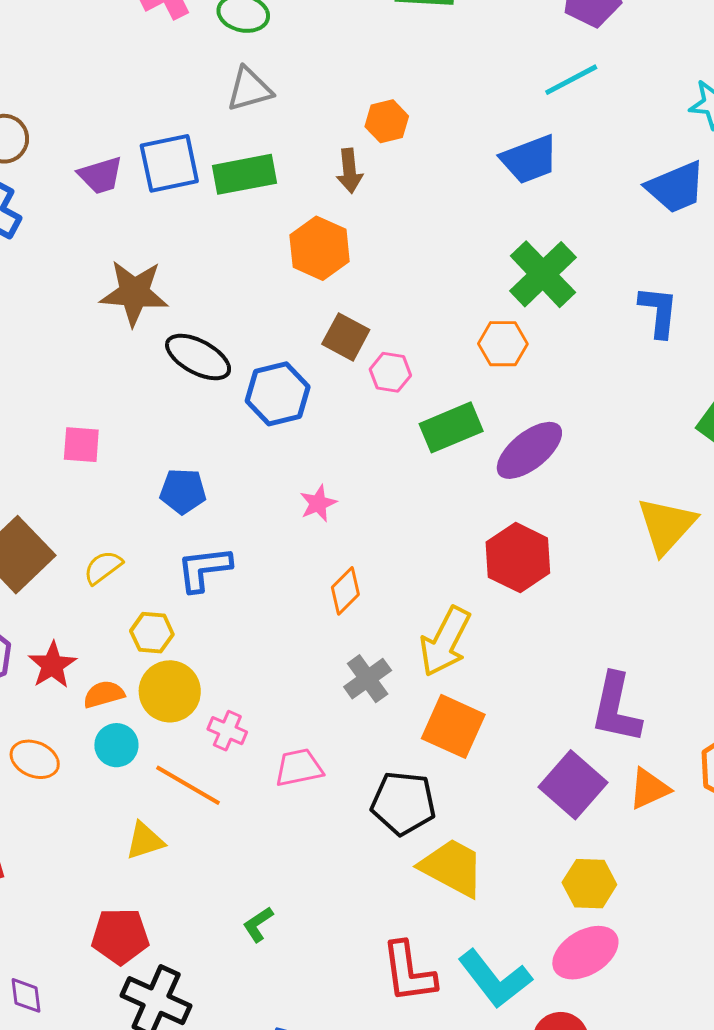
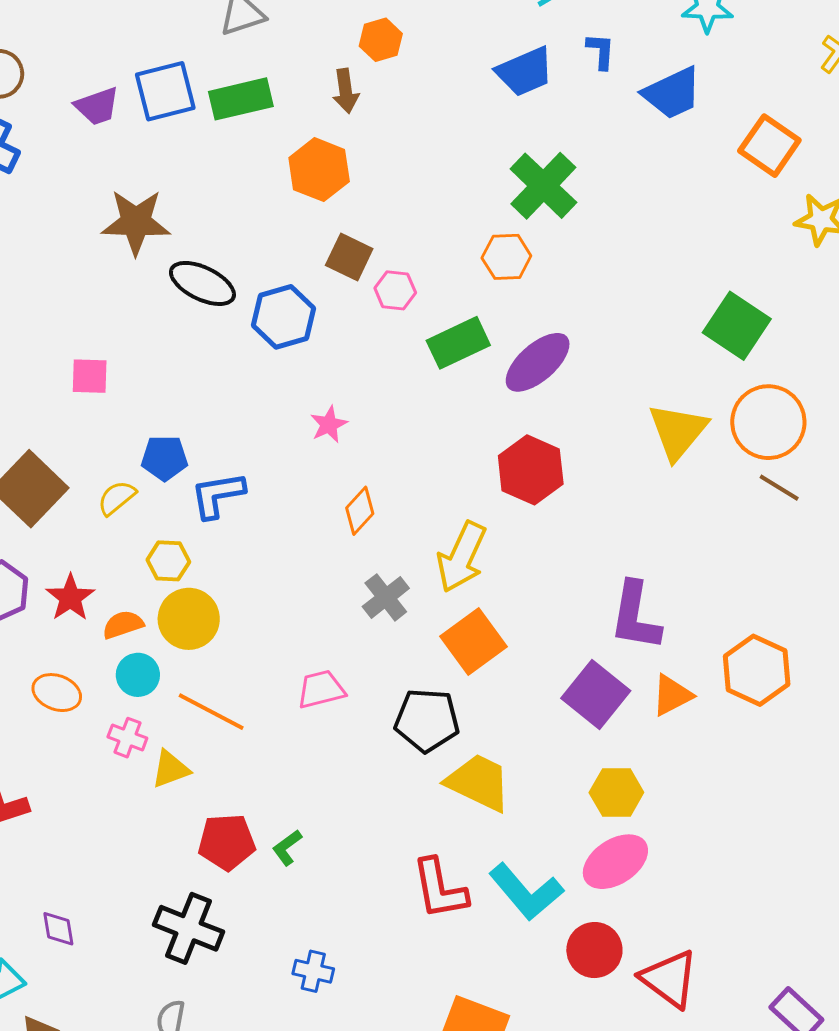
blue L-shape: (658, 312) -> (601, 51), moved, size x0.7
blue pentagon: (183, 491) -> (164, 458), moved
orange square: (453, 726) -> (474, 641), turned 32
pink cross: (227, 731) -> (127, 738), moved
red pentagon: (120, 936) -> (227, 842), moved

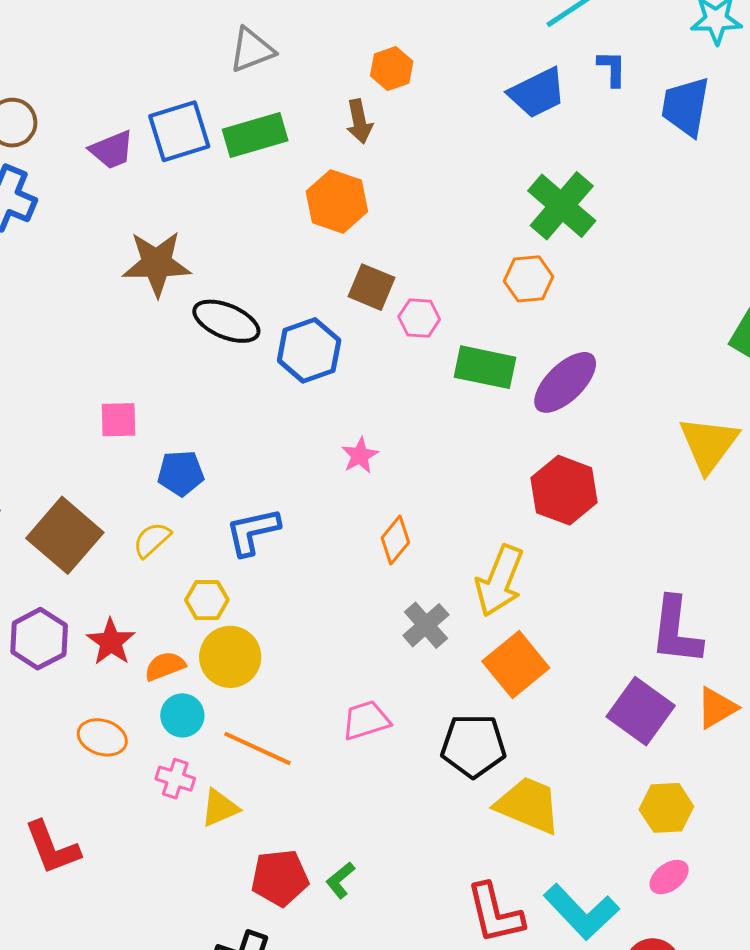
blue trapezoid: (672, 93) -> (686, 107), turned 128
green rectangle: (458, 343) -> (485, 367), turned 40
blue pentagon: (164, 458) -> (181, 473), moved
pink ellipse: (615, 862) -> (669, 877), size x0.6

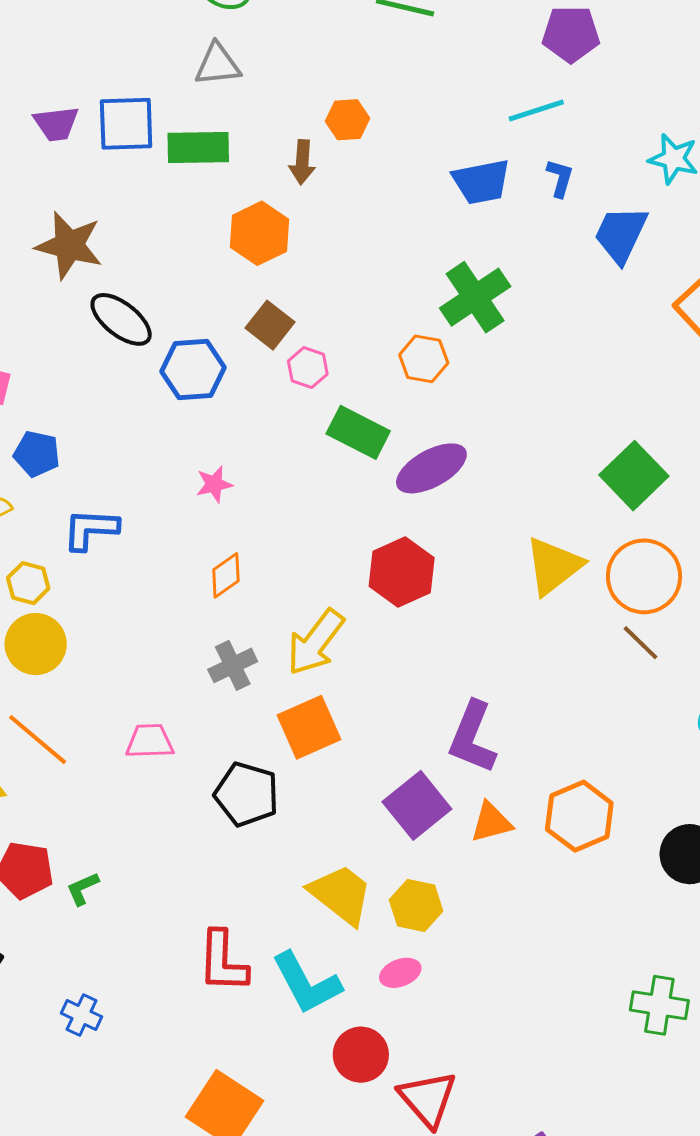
yellow trapezoid: (528, 805) -> (341, 894), moved

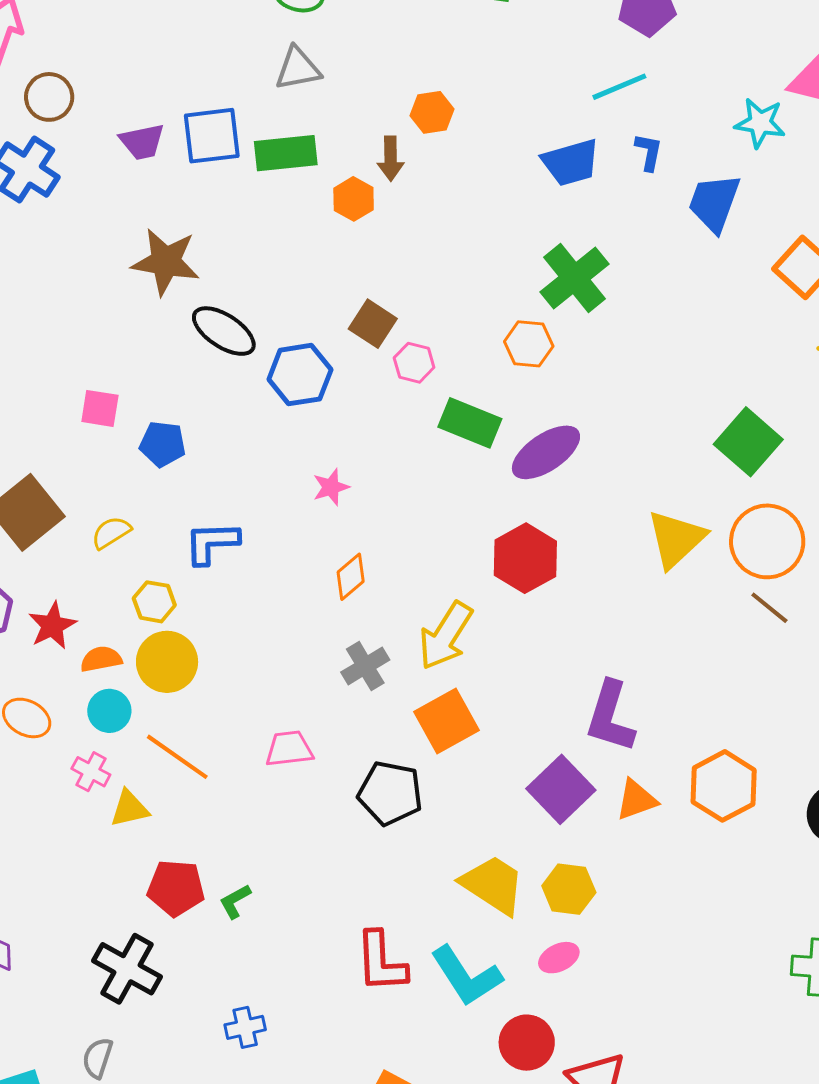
orange hexagon: (259, 233) -> (354, 199), moved, size x0.7
blue pentagon: (37, 454) -> (163, 444), moved
blue cross: (82, 1015) -> (245, 1027), turned -33

